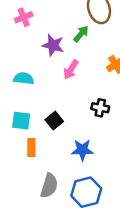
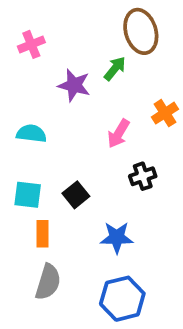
pink arrow: (71, 70) -> (119, 134), moved
black cross: (100, 108) -> (143, 176), turned -30
gray semicircle: (49, 186) -> (48, 282), moved

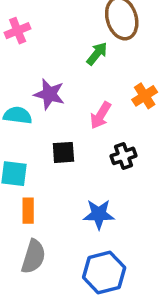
purple star: (74, 85) -> (49, 94), moved
black square: (76, 195) -> (63, 152), moved, turned 35

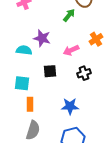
pink arrow: (101, 115) -> (71, 50), turned 35

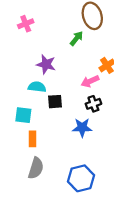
cyan semicircle: (24, 50) -> (37, 87), moved
pink arrow: (71, 50) -> (90, 81), moved
blue star: (70, 106) -> (82, 128), moved

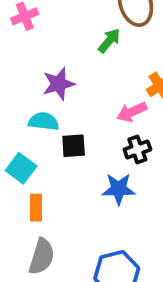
purple star: (46, 64) -> (59, 84), turned -30
cyan square: (23, 115) -> (21, 168), turned 30

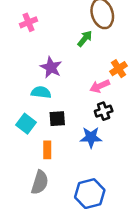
purple star: (59, 84) -> (51, 67), turned -30
black square: (74, 146) -> (57, 119), moved
orange rectangle: (36, 208) -> (47, 150), moved

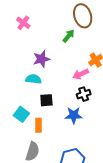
pink cross: (29, 22) -> (23, 23), turned -32
purple star: (51, 67) -> (41, 59), turned 30
cyan square: (26, 124) -> (21, 114), moved

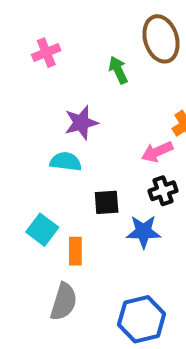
pink cross: (23, 23) -> (46, 53), turned 32
green arrow: (69, 36) -> (118, 70), moved, turned -64
black square: (46, 100) -> (107, 202), moved

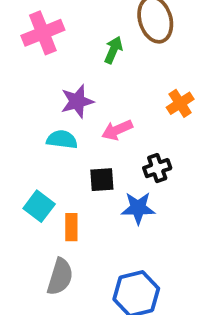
pink cross: (46, 53) -> (43, 33), size x1.5
green arrow: (118, 70) -> (113, 50), turned 48
pink arrow: (157, 152) -> (117, 130), moved

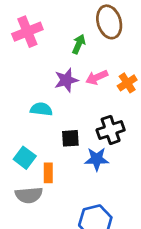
purple star: (77, 101) -> (66, 80), moved
pink arrow: (117, 130) -> (97, 77), moved
black cross: (157, 168) -> (111, 130), size x1.4
gray semicircle: (60, 277) -> (29, 195), moved, turned 68

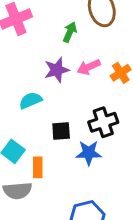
cyan semicircle: (41, 109) -> (31, 100), turned -30

